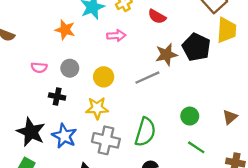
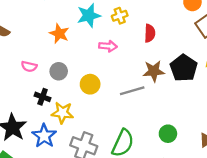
red semicircle: (157, 17) -> (150, 33), turned -126
yellow star: (97, 108) -> (62, 113), moved

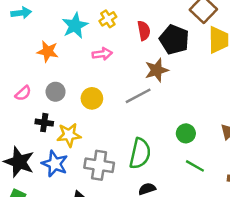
pink semicircle: (29, 66) -> (23, 93), turned -42
black pentagon: (184, 68) -> (174, 40), moved

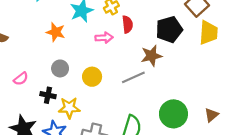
red semicircle: (144, 31) -> (127, 24), moved
black pentagon: (174, 40) -> (169, 30), turned 30
pink semicircle: (23, 93) -> (21, 79), moved
green circle: (186, 133) -> (173, 114), size x1.6

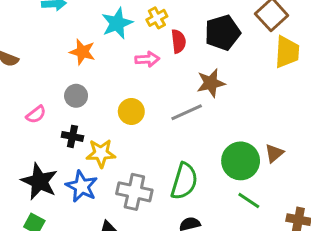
black pentagon: (169, 30) -> (222, 33), moved
gray circle: (60, 68) -> (76, 96), moved
brown triangle: (211, 115) -> (274, 153), moved

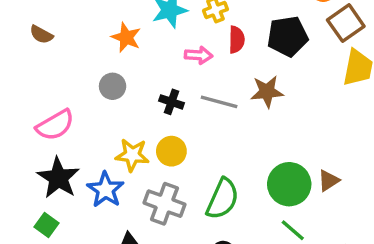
yellow circle: (131, 111) -> (171, 151), moved
gray line: (187, 112) -> (219, 102), moved, turned 32
pink semicircle: (36, 115) -> (55, 125), moved, size x1.6
black cross: (72, 136) -> (171, 102), moved

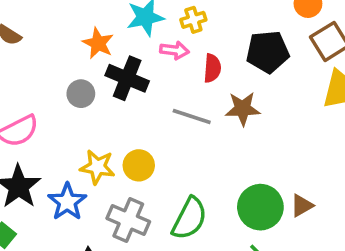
red semicircle: (237, 40) -> (212, 68), moved
pink arrow: (199, 55) -> (175, 50), moved
black cross: (171, 102) -> (127, 78), moved, size x1.6

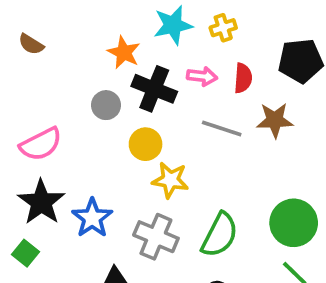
pink arrow: (175, 50) -> (202, 76), moved
yellow circle: (139, 165) -> (146, 144), moved
yellow star: (97, 167) -> (170, 180), moved

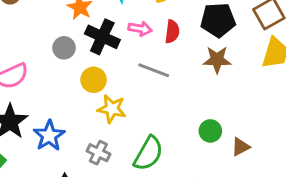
brown star: (275, 120) -> (217, 60), moved
green circle: (294, 223) -> (210, 131), moved, size x0.6
gray cross: (156, 237) -> (98, 153), size x0.7

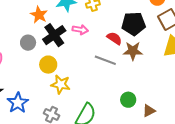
red semicircle: (172, 32) -> (114, 38), moved, turned -63
black cross: (102, 37) -> (54, 35), turned 30
gray line: (154, 70) -> (105, 60), moved

